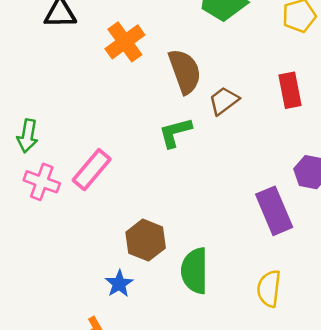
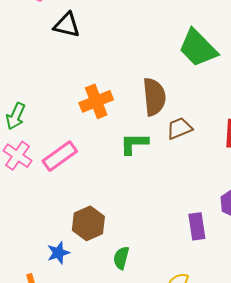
orange cross: (125, 42) -> (96, 101), moved
purple rectangle: (274, 211) -> (197, 226), size x0.7
green semicircle: (195, 271) -> (121, 258), size x0.6

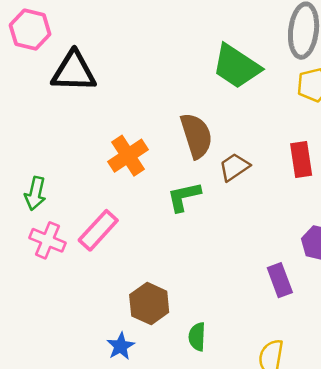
black triangle: (67, 25) -> (74, 72), size x1.4

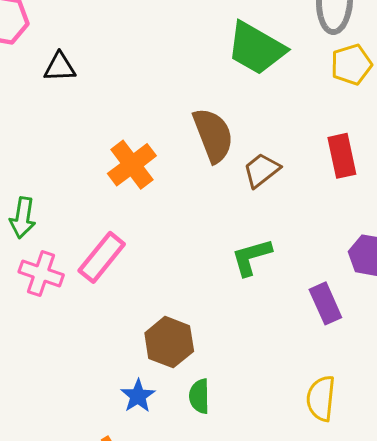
black triangle: (74, 72) -> (60, 67), size x0.6
green L-shape: (184, 197) -> (251, 257), moved
green semicircle: (197, 337) -> (199, 396), moved

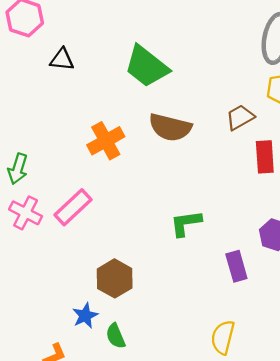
green trapezoid: (256, 48) -> (147, 66), moved
brown semicircle: (213, 135) -> (170, 127), turned 117
brown trapezoid: (262, 170) -> (240, 117), moved
green semicircle: (199, 396) -> (116, 336), moved, turned -30

